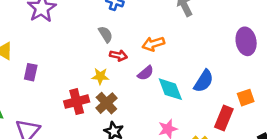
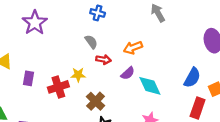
yellow star: (100, 76) -> (78, 75), moved
blue semicircle: (204, 81) -> (192, 78), moved
red cross: (77, 102) -> (58, 87), moved

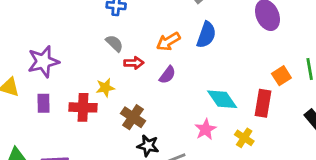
purple star: (35, 23) -> (43, 62), moved, turned 30
blue semicircle: (192, 78) -> (206, 35), moved
cyan diamond: (150, 86) -> (222, 99), moved
red cross: (58, 87) -> (83, 107), turned 30

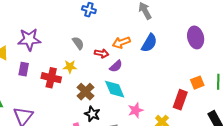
gray semicircle: (114, 43) -> (78, 43), moved
red arrow: (134, 63) -> (102, 53), moved
cyan diamond: (222, 99) -> (115, 89), moved

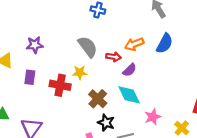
purple star: (29, 39) -> (35, 45), size x0.7
gray semicircle: (78, 43) -> (88, 47), size x1.5

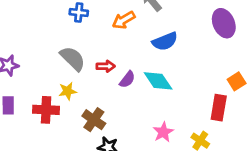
blue semicircle: (165, 43) -> (165, 41), turned 48
orange arrow: (134, 44) -> (124, 20), moved
cyan diamond: (129, 95) -> (158, 81), moved

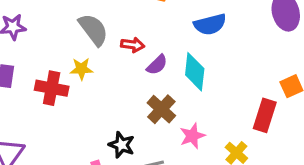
cyan diamond: (158, 81) -> (195, 72), turned 32
brown cross: (94, 120) -> (161, 109), moved

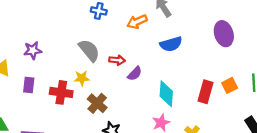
cyan diamond: (195, 72) -> (166, 94), moved
brown cross: (161, 109) -> (97, 103), moved
red rectangle: (265, 115) -> (205, 92), moved

